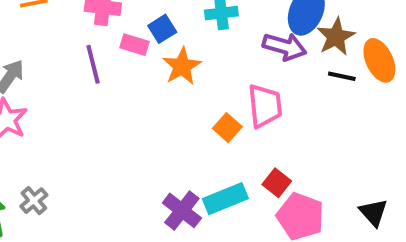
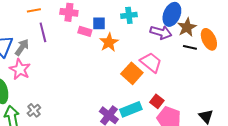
blue square: (162, 29) -> (99, 23), turned 32
purple line: (93, 64) -> (43, 32), moved
pink trapezoid: (265, 106) -> (151, 62), turned -45
orange square: (227, 128) -> (132, 73), size x1.5

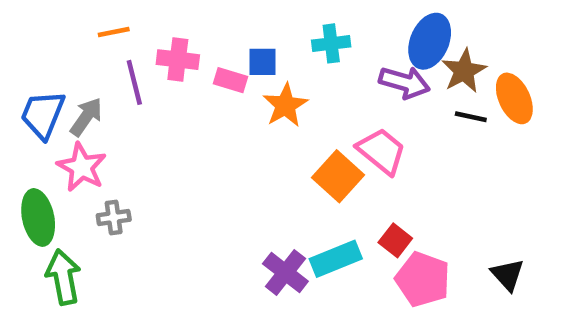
pink cross: (69, 12) -> (178, 60), moved
gray cross: (34, 110) -> (114, 217), moved, turned 32

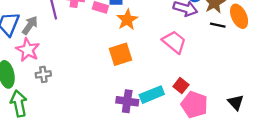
orange square: (338, 176) -> (121, 54), moved, turned 30
purple cross: (285, 272) -> (127, 101), turned -30

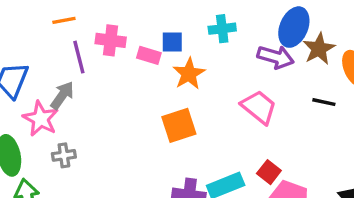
gray arrow: (30, 25) -> (62, 95), moved
black line: (218, 25) -> (324, 102), moved

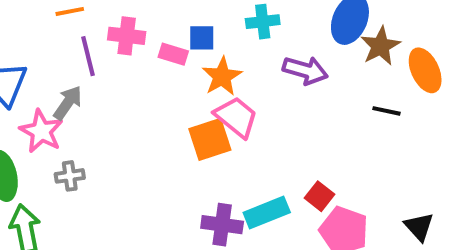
purple arrow: (276, 57) -> (305, 70), moved
pink trapezoid: (259, 107) -> (236, 117), moved

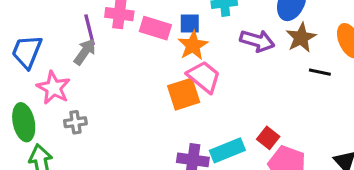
blue square: (202, 38) -> (190, 24), moved
brown star: (380, 46) -> (301, 38), moved
pink rectangle: (173, 54) -> (155, 28), size x1.4
gray arrow: (68, 103) -> (85, 52), moved

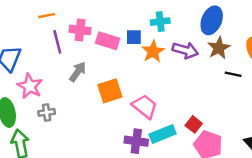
orange star: (193, 45) -> (153, 51), moved
gray arrow: (85, 52) -> (78, 72), moved
pink trapezoid: (204, 77) -> (145, 106), moved
orange square: (184, 94) -> (110, 91), moved

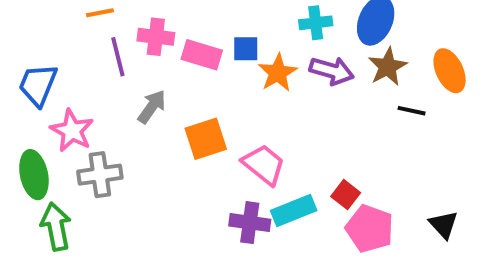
cyan cross: (160, 22) -> (316, 23), moved
gray cross: (47, 112) -> (100, 175), size x1.5

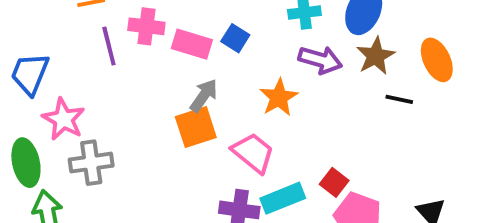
blue square: (246, 49) -> (235, 38), turned 32
orange star: (278, 73) -> (279, 97), moved
gray arrow: (152, 107) -> (204, 95), moved

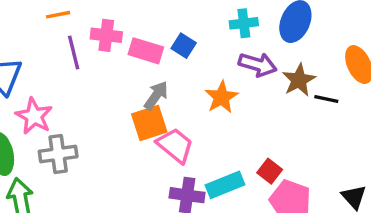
brown star: (376, 56) -> (299, 80), moved
pink trapezoid: (253, 153) -> (175, 145), moved

